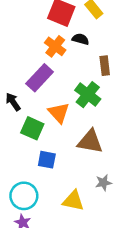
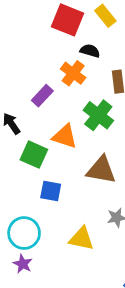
orange cross: (55, 46) -> (73, 73), moved
purple rectangle: (40, 78) -> (42, 96), size x0.7
orange triangle: (59, 113) -> (65, 136), turned -30

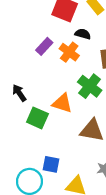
purple rectangle: (42, 96) -> (44, 46), moved
blue square: (51, 191) -> (51, 164), moved

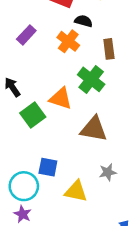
purple rectangle: (44, 46) -> (26, 35), moved
green square: (37, 118) -> (33, 115), turned 30

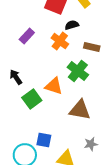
black semicircle: (84, 21) -> (72, 25), turned -32
brown rectangle: (109, 49) -> (92, 47), turned -70

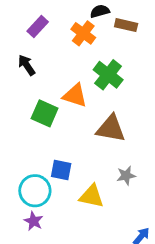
brown rectangle: (92, 47) -> (126, 25), moved
black arrow: (16, 77) -> (27, 65), moved
green square: (32, 99) -> (45, 113), turned -30

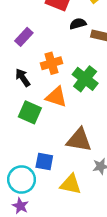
orange cross: (83, 33) -> (51, 63), moved, turned 36
black arrow: (27, 65) -> (23, 78), moved
brown triangle: (111, 129) -> (79, 140), moved

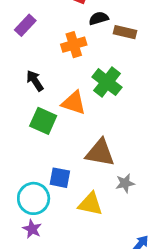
purple rectangle: (24, 37) -> (25, 25), moved
orange cross: (51, 63) -> (74, 45), moved

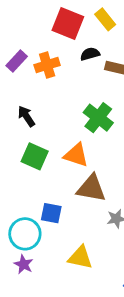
orange cross: (74, 45) -> (47, 65), moved
orange triangle: (74, 103) -> (76, 155), moved
yellow triangle: (90, 204) -> (80, 257), moved

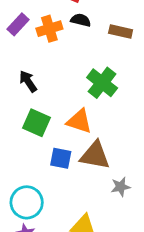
black semicircle: (90, 54) -> (81, 20), moved, turned 30
blue square: (51, 213) -> (61, 158), moved

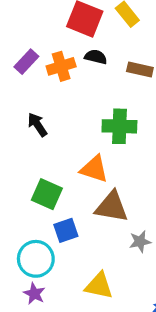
green cross: (102, 83) -> (119, 126), turned -36
green square: (37, 123) -> (47, 194), moved
blue square: (61, 158) -> (66, 230), moved, turned -30

